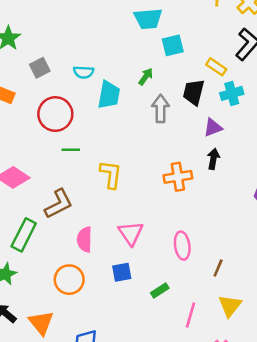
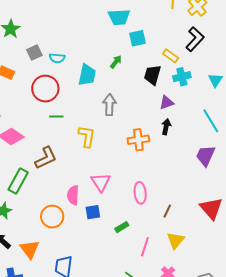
cyan semicircle: (84, 72) -> (57, 58), moved
gray arrow: (161, 109) -> (109, 105), moved
pink semicircle: (85, 239) -> (73, 195), moved

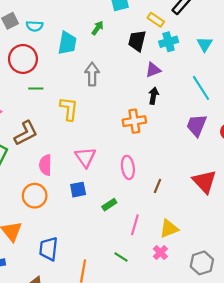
orange cross: (138, 140) -> (134, 121), moved
pink semicircle: (73, 195) -> (45, 165), moved
yellow triangle: (175, 240) -> (169, 229), moved, turned 30

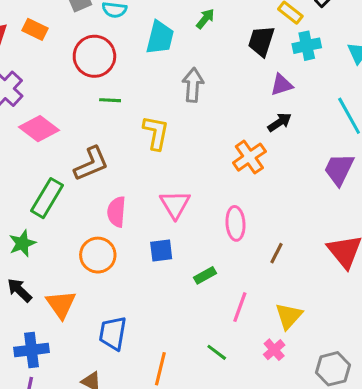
black arrow: (153, 96) -> (280, 122), turned 42
orange cross: (134, 121) -> (249, 157), turned -30
yellow triangle: (169, 229) -> (289, 316), turned -30

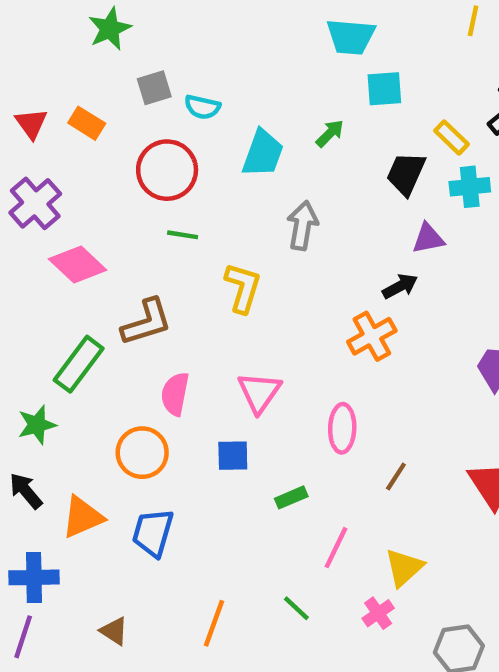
black arrow: (280, 122) -> (400, 286), moved
orange triangle: (61, 304) -> (82, 517), turned 36
blue trapezoid: (113, 333) -> (153, 533), moved

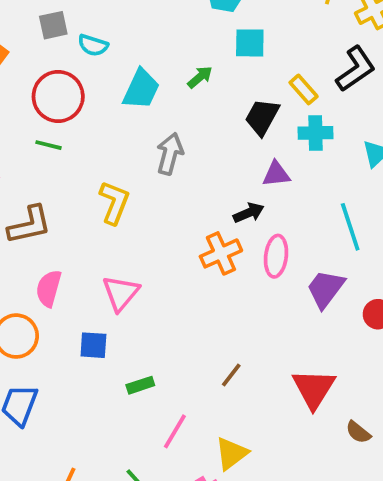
green line: (183, 235) -> (49, 145), moved
pink ellipse: (342, 428) -> (276, 256), moved

